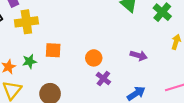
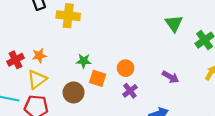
orange square: (53, 50) -> (98, 78), moved
green star: (29, 61) -> (84, 61), moved

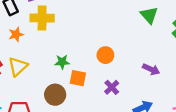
orange star: (39, 56) -> (16, 34), moved
orange circle: (126, 68) -> (105, 55), moved
yellow triangle: (37, 79) -> (18, 67), moved

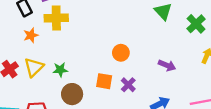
green star: (62, 62) -> (60, 70), moved
orange square: (78, 78) -> (104, 81), moved

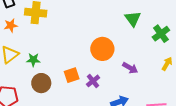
orange circle: (121, 53) -> (102, 49), moved, size x1.5
orange square: (104, 81) -> (72, 75), turned -35

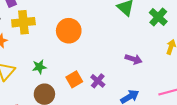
orange circle: (102, 49) -> (69, 31), moved
green star: (33, 60) -> (39, 67), moved

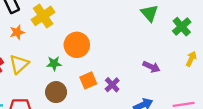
yellow cross: (23, 22) -> (43, 16), turned -35
orange circle: (69, 31) -> (77, 45), moved

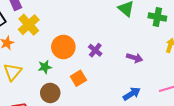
green cross: (182, 27) -> (157, 17), turned -30
purple cross: (112, 85) -> (95, 50), moved

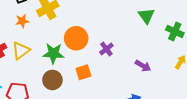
green star: (45, 67) -> (53, 53), size x1.5

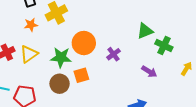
green triangle: (146, 16) -> (145, 31), moved, turned 42
green cross: (175, 31) -> (164, 45), moved
orange square: (83, 72) -> (81, 75), moved

